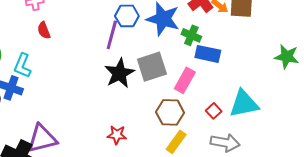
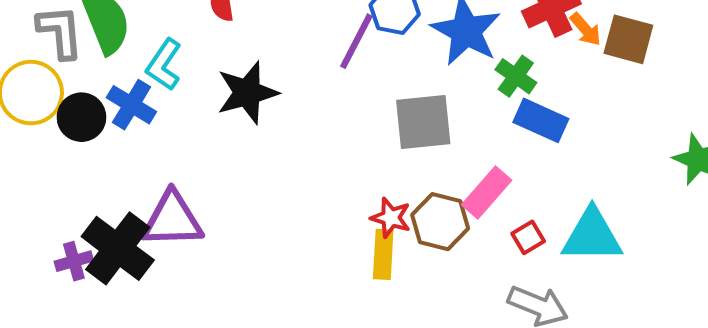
black star: (119, 73) -> (247, 93), moved
pink rectangle: (185, 80) -> (487, 192), moved
red star: (117, 135) -> (391, 218), moved
yellow rectangle: (176, 142) -> (383, 254), moved, turned -45

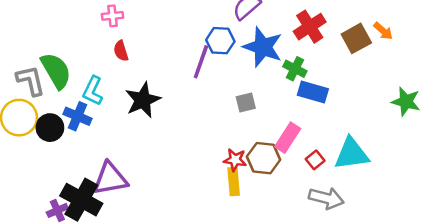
orange arrow: (586, 29) -> (383, 31), moved
brown square: (628, 39) -> (356, 38), turned -36
gray square: (423, 122) -> (246, 103), size x0.6

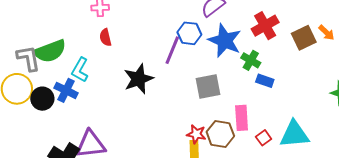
green semicircle: (56, 71) -> (50, 51), turned 96
blue rectangle: (313, 92) -> (265, 81), size x0.7
black star: (143, 100) -> (139, 79), moved
gray square: (246, 103) -> (208, 86), size x1.5
pink rectangle: (288, 138) -> (242, 118), turned -40

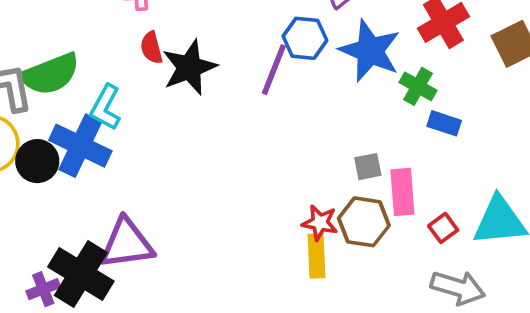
black star: (139, 79) -> (189, 67), moved
gray square: (208, 86) -> (368, 167), moved, size x0.6
blue cross: (66, 90) -> (80, 146), size x1.4

